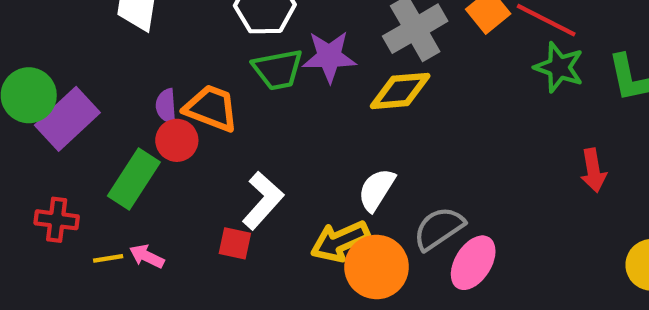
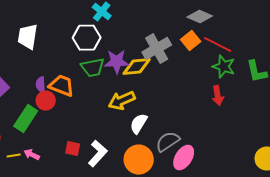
yellow diamond: (400, 91) -> (137, 67), moved
red arrow: (593, 170) -> (218, 96), moved
white L-shape: (263, 200) -> (98, 154), moved
yellow arrow: (340, 241) -> (122, 101), moved

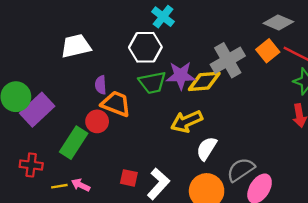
white trapezoid: (28, 37) -> (76, 46), turned 68
purple semicircle: (41, 85) -> (101, 85), moved

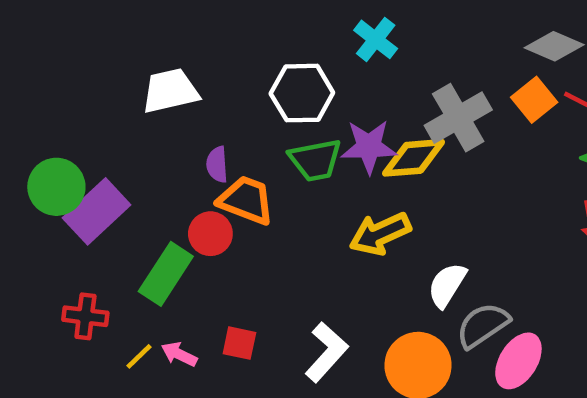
cyan cross: (163, 17) -> (376, 39), moved
white semicircle: (207, 148) -> (447, 285), moved
red square: (129, 178) -> (239, 343), moved
yellow line: (59, 186) -> (139, 356), turned -35

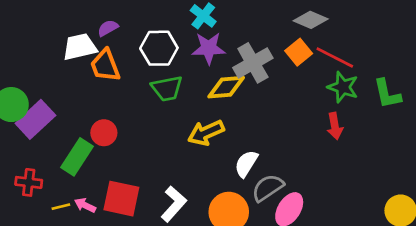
purple star: (369, 147) -> (209, 48), moved
purple semicircle: (217, 164) -> (108, 28), moved, turned 65
orange trapezoid: (246, 200) -> (105, 66), moved, turned -132
red square: (239, 343) -> (121, 199), size x1.8
yellow line: (139, 356) -> (61, 207), turned 30

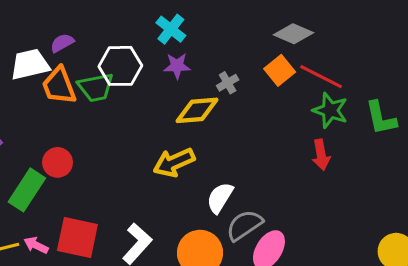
purple star: (209, 48) -> (177, 66), size x0.7
gray cross: (253, 63) -> (228, 83), size x0.5
green trapezoid: (167, 88) -> (96, 87), moved

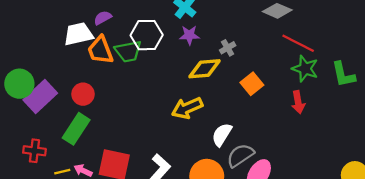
orange square: (280, 70) -> (252, 84), moved
red circle: (58, 162) -> (83, 94), moved

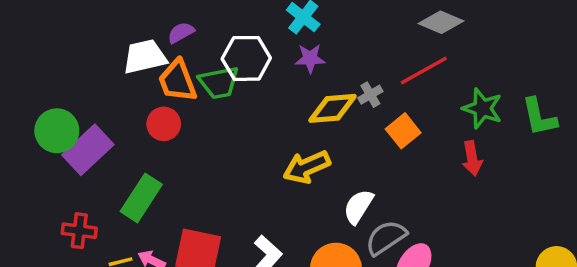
red line: (298, 43) -> (424, 70), moved, turned -56
gray cross: (228, 48) -> (370, 95), moved
red circle: (83, 94) -> (164, 124), moved

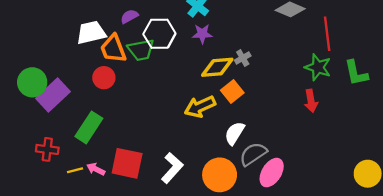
purple semicircle: (181, 33) -> (129, 16), moved
red line: (424, 70) -> (327, 34), moved, turned -68
orange square: (403, 131) -> (232, 92), moved

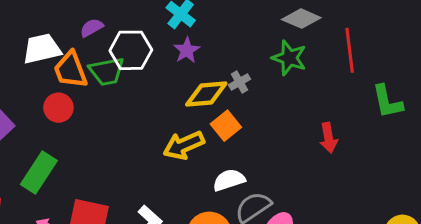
purple star: (202, 34) -> (187, 50), turned -30
green star: (318, 67) -> (289, 58), moved
white semicircle: (235, 133) -> (229, 180), turned 40

